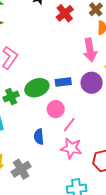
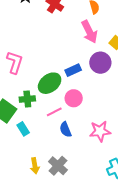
green cross: (11, 97) -> (27, 99), turned 35
pink line: (69, 125) -> (54, 112), moved, turned 42

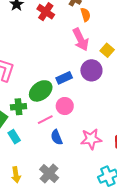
yellow arrow: (35, 166) -> (16, 175), moved

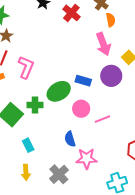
blue rectangle: (64, 78) -> (83, 81), turned 35
pink line: (45, 120) -> (102, 119), moved
cyan rectangle: (14, 137) -> (28, 145), moved
pink star: (91, 139) -> (87, 159), moved

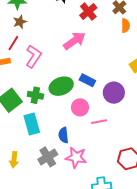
pink arrow: (103, 44) -> (75, 41), moved, turned -115
purple circle: (111, 76) -> (114, 93), moved
cyan rectangle: (28, 145) -> (32, 124), moved, size x1.5
gray cross: (59, 174) -> (48, 157), moved

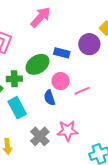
purple circle: (114, 93) -> (89, 44), moved
blue semicircle: (63, 135) -> (50, 98), moved

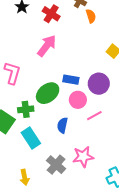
purple circle: (89, 44) -> (99, 84), moved
pink circle: (61, 81) -> (78, 100), moved
blue semicircle: (50, 98) -> (62, 125), turned 35

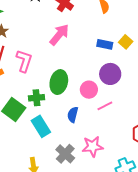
blue rectangle: (71, 80) -> (105, 44), moved
green ellipse: (48, 93) -> (59, 82), turned -40

